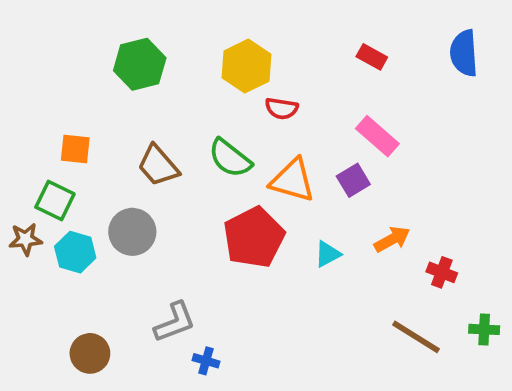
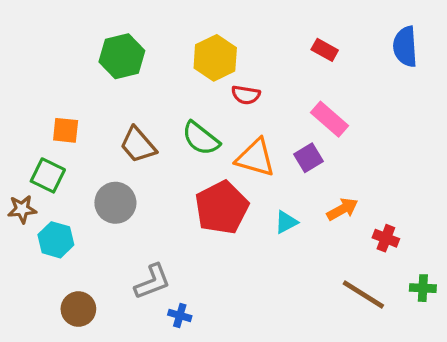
cyan hexagon: (75, 252) -> (56, 240), moved

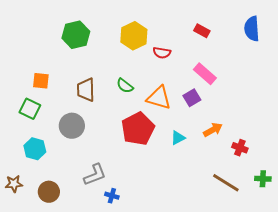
red semicircle: (246, 95) -> (162, 53), moved
green semicircle: (201, 138) -> (125, 86), size x0.7
brown trapezoid: (138, 145) -> (86, 90), turned 40
brown star: (22, 209) -> (14, 184), moved

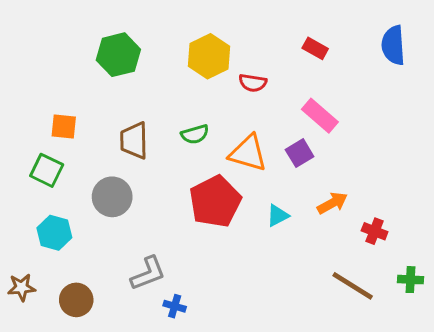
green semicircle: (125, 86) -> (195, 134), turned -54

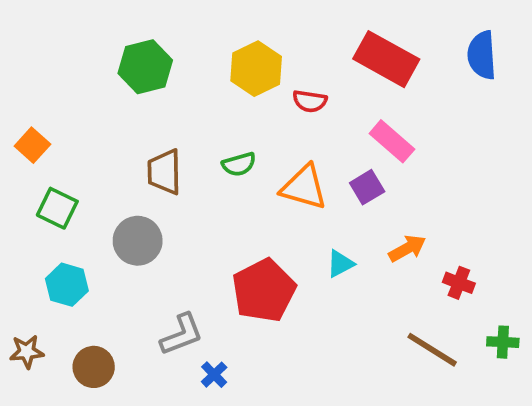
red rectangle: (315, 48) -> (386, 59), size x2.0
orange square: (64, 127) -> (32, 145), moved, turned 36
red pentagon: (215, 202) -> (264, 290), moved
blue cross: (175, 306) -> (214, 375), turned 30

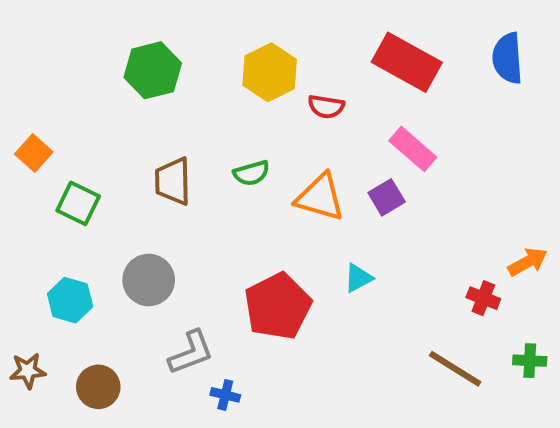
green square: (57, 208) -> (78, 203), moved
gray circle: (138, 241) -> (149, 280), moved
orange arrow: (407, 248) -> (528, 262), moved
blue cross: (214, 375) -> (225, 395), turned -32

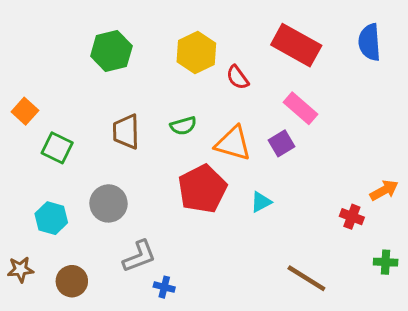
red semicircle: (326, 107) -> (238, 77), turned 45
red pentagon: (278, 306) -> (202, 189), moved
brown line: (455, 369) -> (306, 278), moved

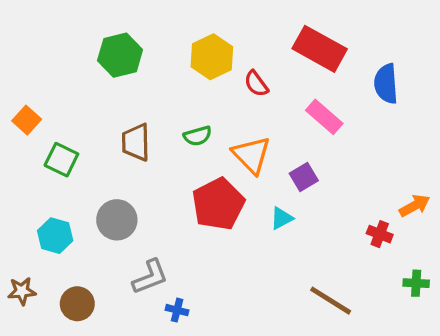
blue semicircle: (369, 42) -> (386, 84), moved
orange triangle: (233, 143) -> (251, 155), turned 30
purple square: (281, 143) -> (304, 177), moved

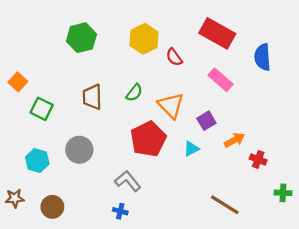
green semicircle: (198, 136) -> (134, 93), turned -36
orange arrow: (415, 206) -> (234, 140), moved
gray L-shape: (150, 277) -> (128, 181), moved, turned -108

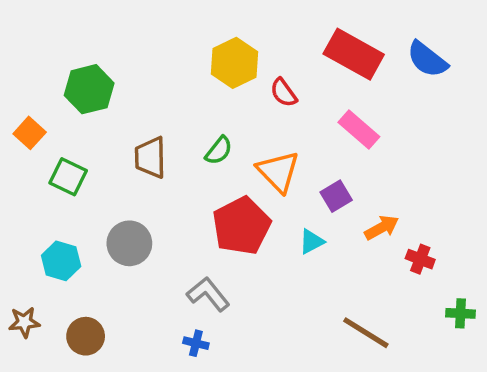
green hexagon: (81, 38) -> (89, 89), moved
blue semicircle: (262, 57) -> (427, 59), moved, turned -48

